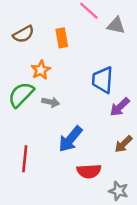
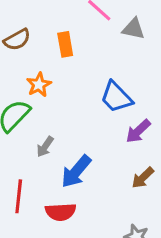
blue trapezoid: (102, 80) -> (116, 97), turned -48
gray arrow: (51, 102) -> (45, 147), moved, turned 112
red semicircle: (89, 171) -> (61, 212), moved

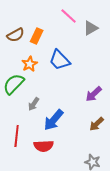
gray triangle: (133, 29) -> (91, 28), turned -42
orange rectangle: (65, 44) -> (37, 36), moved, turned 35
blue trapezoid: (116, 97) -> (60, 60), moved

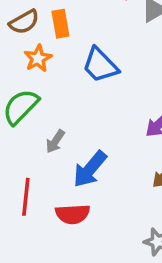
orange rectangle: (37, 36) -> (60, 24), turned -35
orange star: (30, 64) -> (38, 58), moved

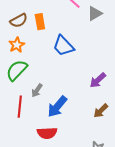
orange star: (38, 58) -> (17, 45), moved
red line: (26, 197) -> (20, 107), moved

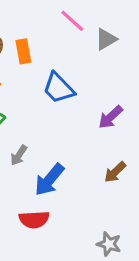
purple arrow: (98, 80) -> (110, 117), moved
brown arrow: (101, 111) -> (115, 172), moved

